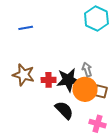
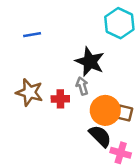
gray arrow: (87, 70) -> (82, 86), moved
black star: (68, 80) -> (90, 62), moved, turned 30
black semicircle: (64, 110) -> (100, 136), moved

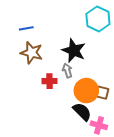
brown star: (30, 92) -> (32, 53), moved

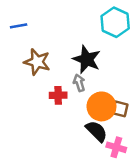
blue line: (26, 28) -> (19, 26), moved

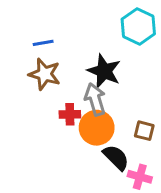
blue line: (19, 26) -> (43, 43), moved
gray arrow: (79, 83) -> (95, 99), size x1.5
orange circle: (101, 106) -> (97, 128), moved

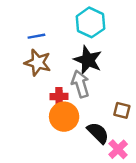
cyan hexagon: (138, 26) -> (90, 22), moved
orange circle: (97, 128) -> (64, 117), moved
pink cross: (140, 177) -> (118, 149), turned 30

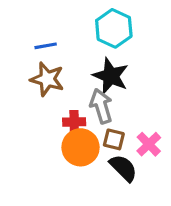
brown square: (122, 110) -> (114, 139), moved
pink cross: (118, 149) -> (149, 144), moved

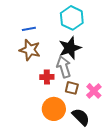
black star: (111, 76) -> (70, 48), turned 30
orange circle: (81, 147) -> (54, 109), moved
black semicircle: (123, 168) -> (81, 117), moved

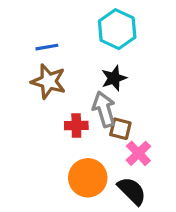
black star: (70, 48) -> (114, 78), size x0.7
brown square: (72, 88) -> (120, 129), moved
pink cross: (94, 91) -> (138, 153), moved

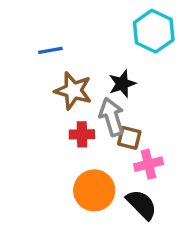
cyan hexagon: (117, 29) -> (154, 31), moved
brown star: (49, 81) -> (73, 91), moved
pink cross: (138, 153) -> (149, 164), turned 30

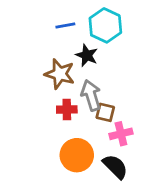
cyan hexagon: (154, 31) -> (105, 25), moved
blue line: (50, 50) -> (65, 25), moved
black star: (122, 84) -> (87, 55), moved, turned -30

